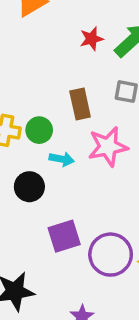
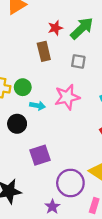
brown rectangle: (80, 104) -> (44, 51), moved
purple circle: (111, 255) -> (70, 183), moved

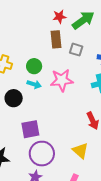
brown rectangle: (44, 51) -> (56, 39), moved
green circle: (23, 87) -> (34, 66), moved
purple circle: (70, 183) -> (42, 154), moved

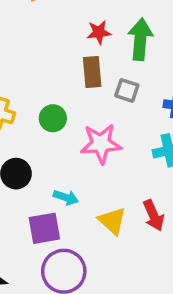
green arrow: (83, 20) -> (140, 39), turned -50
cyan arrow: (34, 84) -> (66, 197), moved
yellow triangle: (80, 151) -> (112, 221), moved

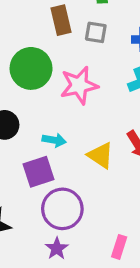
green circle: (53, 118) -> (31, 68), size x1.6

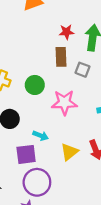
green circle: (31, 68) -> (35, 85), size x0.7
yellow triangle: (100, 155) -> (69, 152), turned 36

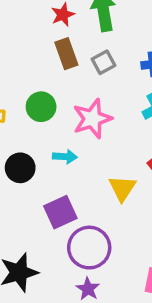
gray square: (83, 70) -> (104, 62), turned -32
cyan arrow: (41, 136) -> (65, 157), moved

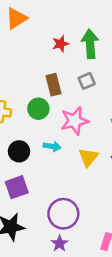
brown rectangle: (66, 54) -> (53, 85), moved
yellow triangle: (122, 188) -> (88, 157), moved
purple square: (60, 212) -> (17, 187), moved

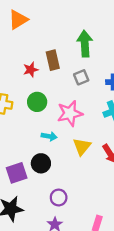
red star: (60, 44) -> (31, 70), moved
brown rectangle: (53, 85) -> (53, 60), moved
black circle: (19, 151) -> (41, 163), moved
purple circle: (63, 214) -> (59, 198), size x0.6

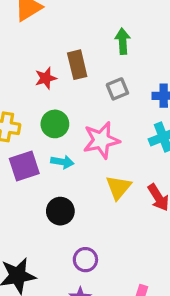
green arrow: (85, 44) -> (123, 41), size x0.7
cyan arrow: (49, 136) -> (62, 162), moved
purple square: (17, 173) -> (24, 166), moved

